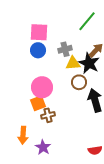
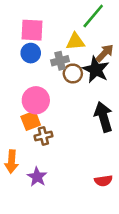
gray cross: (65, 49) -> (60, 61), moved
yellow triangle: (73, 63) -> (75, 42), moved
brown circle: (79, 82) -> (73, 73), moved

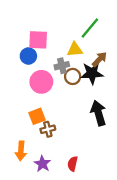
blue circle: (31, 53) -> (28, 56), moved
black star: (96, 70) -> (92, 73), turned -30
pink circle: (36, 100) -> (41, 82), moved
red semicircle: (103, 181) -> (73, 164), moved, turned 112

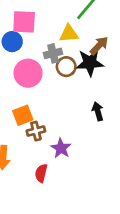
black arrow: (98, 113) -> (98, 111), size x0.6
purple star: (42, 164) -> (61, 148), moved
red semicircle: (73, 164) -> (41, 173), moved

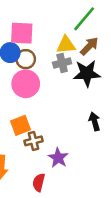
brown arrow: (99, 46) -> (89, 46), moved
gray cross: (53, 53) -> (62, 63), moved
brown circle: (66, 67) -> (26, 59), moved

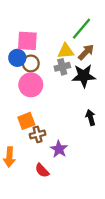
red semicircle: (39, 182) -> (42, 170), turned -56

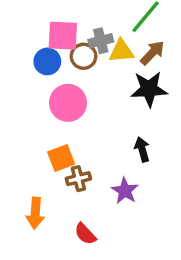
brown circle: (31, 63) -> (84, 56), moved
gray cross: (62, 67) -> (101, 41), moved
black arrow: (90, 118) -> (142, 149), moved
purple star: (59, 149) -> (125, 191), moved

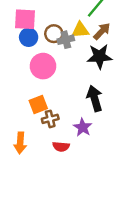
pink square: (63, 36) -> (25, 19), moved
gray cross: (101, 41) -> (66, 40), moved
black arrow: (142, 149) -> (95, 98), size x1.5
red semicircle: (85, 234) -> (61, 147), moved, turned -42

